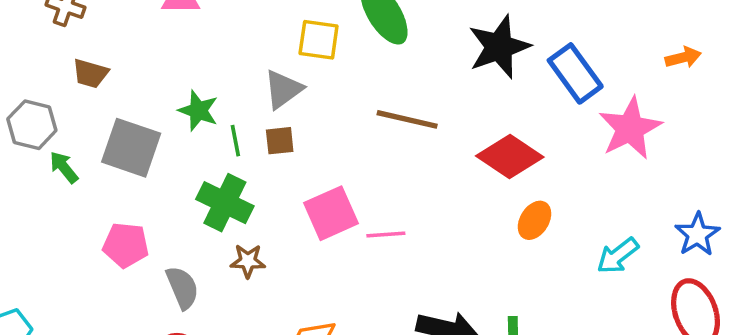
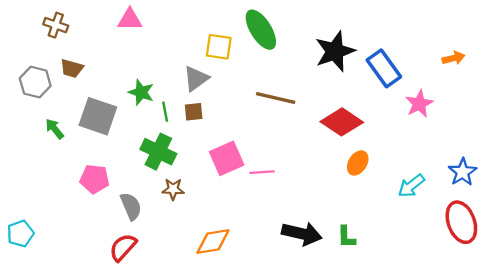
gray hexagon: (32, 125) -> (35, 82), moved
pink star: (630, 128) -> (419, 104), size x0.7

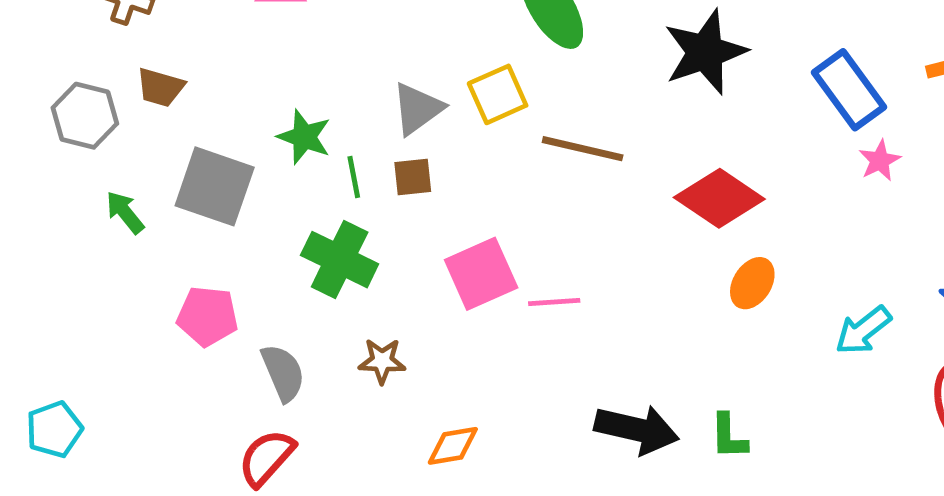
yellow square: (219, 47) -> (498, 94), moved, turned -32
blue rectangle: (384, 68) -> (849, 90), moved
pink star: (419, 104) -> (880, 161), size x0.7
brown star: (173, 189) -> (382, 361), moved
orange diamond: (213, 242) -> (453, 446), size x0.7

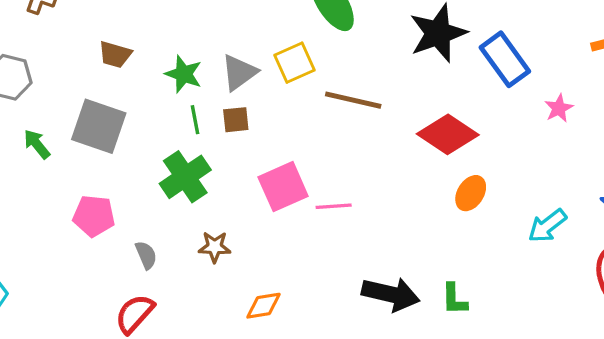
brown trapezoid: (160, 87) -> (115, 54), moved
blue rectangle: (849, 90) -> (505, 59), moved
green star: (304, 137) -> (184, 74), moved
green cross: (340, 260) -> (185, 177), turned 30
gray semicircle: (283, 373) -> (146, 255), size x0.7

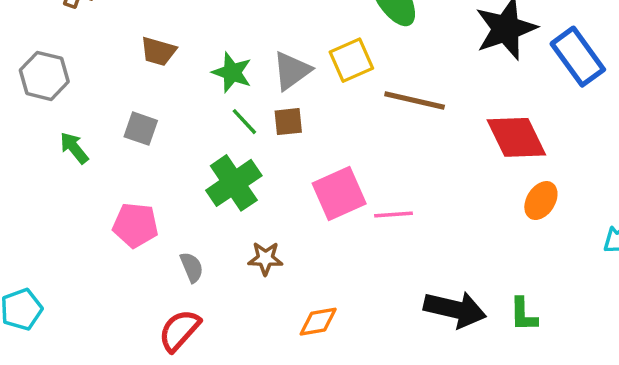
green line: (195, 120) -> (244, 122), turned -32
gray square: (99, 126) -> (141, 129), size x0.6
red diamond: (448, 134) -> (516, 137), turned 30

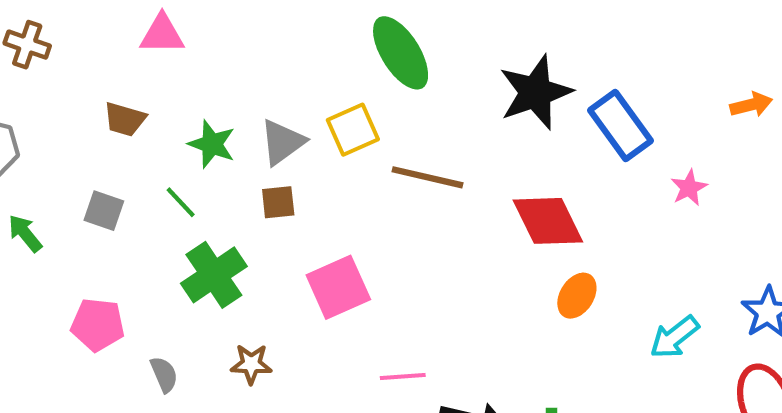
green line: (244, 122) -> (181, 202), moved
pink line: (394, 215) -> (403, 377), moved

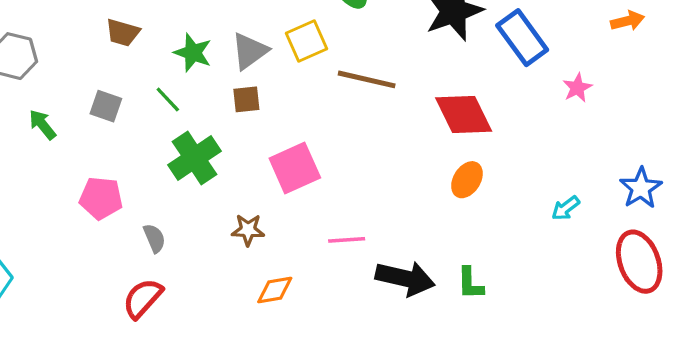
orange ellipse: (577, 296) -> (467, 180), moved
cyan arrow: (674, 337) -> (566, 208), size x0.7
brown star: (251, 364) -> (248, 230), moved

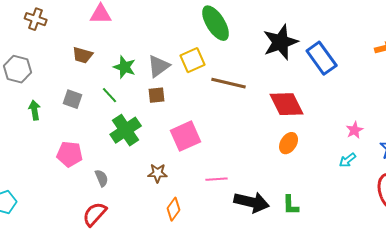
pink star: (577, 88) -> (355, 130), moved
green arrow: (42, 125) -> (35, 110), turned 30
orange diamond: (275, 290) -> (174, 209), turned -45

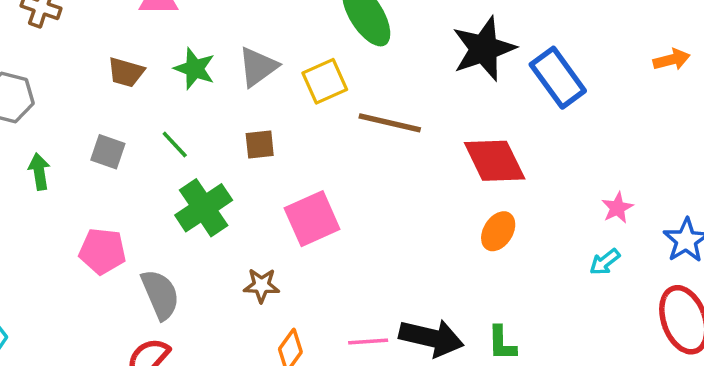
gray triangle: (159, 66) -> (258, 67), moved
green star: (125, 67) -> (195, 69), moved
gray semicircle: (102, 178) -> (160, 294), size x1.6
pink line: (217, 179) -> (368, 341), moved

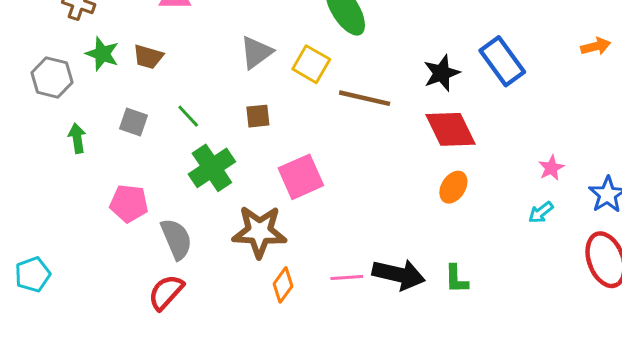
black star: (484, 49) -> (442, 73), moved, size x0.7
green star: (195, 69) -> (102, 54), moved
yellow square: (325, 81) -> (311, 64), turned -36
brown star: (261, 285) -> (259, 232), size x1.8

